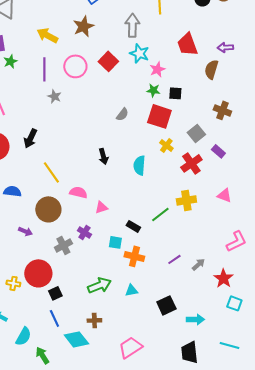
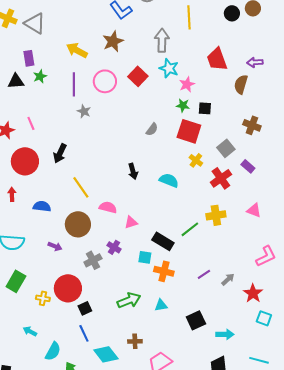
cyan semicircle: (139, 165) -> (169, 180), turned 108
black rectangle: (133, 226) -> (163, 241), size x1.5
brown cross: (94, 320) -> (135, 341), moved

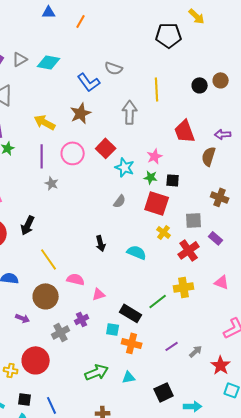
cyan star: (169, 68) -> (125, 167), moved
gray square: (226, 148) -> (194, 220), turned 36
purple cross: (114, 247) -> (82, 319), turned 32
black square: (85, 308) -> (25, 399), moved, turned 32

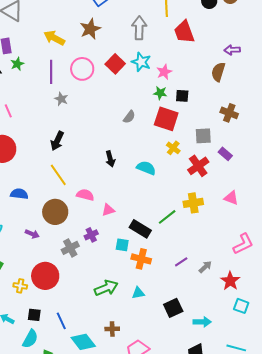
red trapezoid: (185, 131) -> (184, 32), moved
cyan star: (125, 167) -> (141, 62), moved
black arrow: (28, 225) -> (57, 141), moved

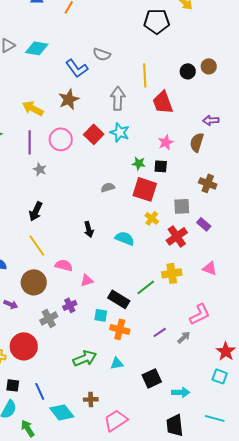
pink star: (164, 72) -> (166, 142), moved
gray semicircle: (129, 117) -> (108, 187), turned -144
pink L-shape: (243, 244) -> (200, 314), moved
red star: (230, 281) -> (226, 351), moved

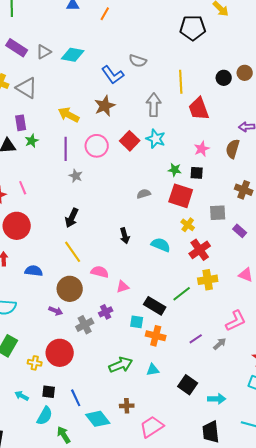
red cross: (177, 236) -> (200, 250), moved
purple arrow: (11, 304) -> (56, 311), moved
black square: (152, 378) -> (188, 385), turned -30

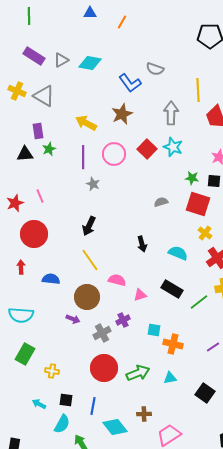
black rectangle: (155, 306) -> (172, 289), moved
red circle: (60, 353) -> (104, 368), moved
blue line: (76, 398) -> (93, 406), turned 36

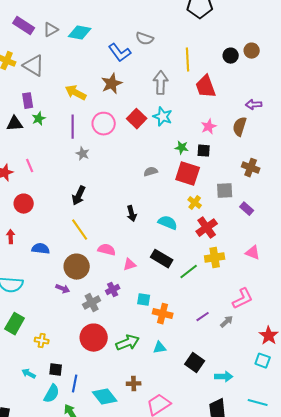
red circle: (34, 234) -> (24, 204), size x0.7
blue line: (93, 406) -> (75, 384), moved

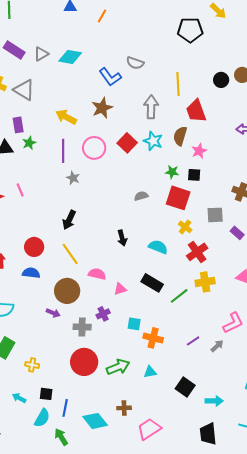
brown semicircle: (240, 127) -> (180, 136), moved
red circle: (24, 204) -> (34, 247), moved
gray cross: (92, 303) -> (82, 327), turned 30

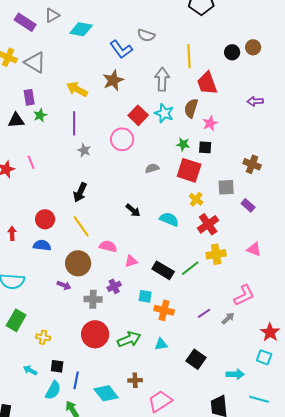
gray triangle: (41, 54) -> (52, 15), moved
pink circle: (94, 148) -> (122, 139), moved
black arrow: (122, 238) -> (133, 210), turned -35
black rectangle: (152, 283) -> (163, 270), moved
cyan arrow: (214, 401) -> (235, 374), moved

